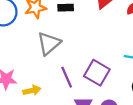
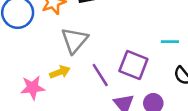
yellow arrow: (32, 90) -> (60, 72), moved

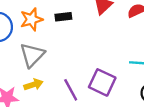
gray triangle: (74, 40) -> (32, 55), moved

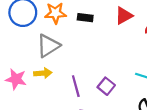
purple square: (102, 82) -> (106, 86), size x0.7

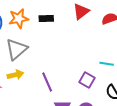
purple square: (106, 86) -> (87, 80), moved

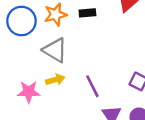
gray triangle: (17, 49) -> (55, 50), turned -45

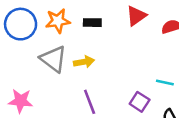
yellow arrow: (55, 80) -> (84, 62), moved

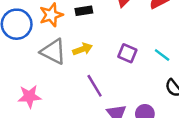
cyan line: (165, 83) -> (162, 55), turned 35
purple square: (140, 102) -> (127, 53), moved

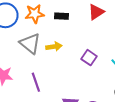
purple line: (95, 86) -> (36, 82), moved

